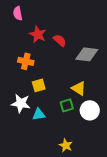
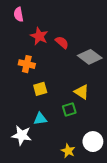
gray diamond: (87, 54) -> (90, 57), turned 30
white star: (21, 103) -> (22, 135), moved
white circle: (90, 110) -> (93, 142), moved

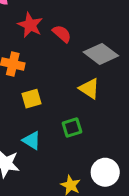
yellow triangle: (82, 92) -> (89, 89), moved
cyan triangle: (40, 119) -> (32, 140), turned 40

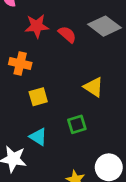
red star: (30, 25) -> (37, 26), turned -30
gray diamond: (101, 54) -> (105, 26), moved

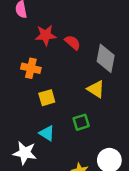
gray diamond: (105, 26) -> (106, 58), moved, turned 64

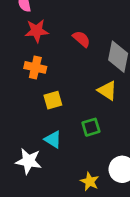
red star: (46, 35) -> (37, 31), moved

